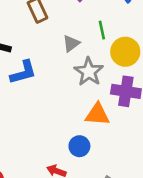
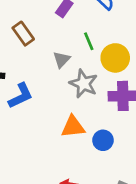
orange triangle: (97, 114) -> (73, 127), moved
blue circle: (79, 146) -> (103, 140), moved

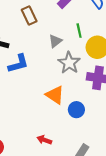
orange triangle: (73, 127) -> (55, 95), turned 30

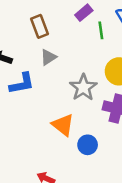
green line: (79, 31) -> (101, 30), moved
gray triangle: (55, 41) -> (48, 57), moved

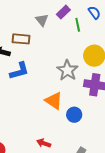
brown rectangle: (39, 26) -> (21, 39), moved, turned -60
gray triangle: (48, 57) -> (42, 20), moved, turned -32

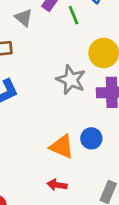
orange triangle: (54, 101) -> (62, 147), moved

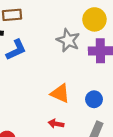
blue circle: (91, 138) -> (94, 99), moved

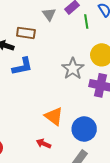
blue circle: (94, 99) -> (84, 129), size x1.5

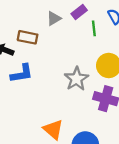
gray triangle: (49, 14) -> (54, 18), turned 32

